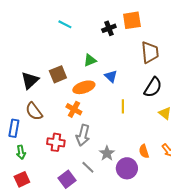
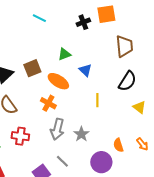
orange ellipse: (84, 87) -> (58, 81), turned 50
red cross: (56, 142) -> (20, 136), moved
gray star: (107, 153) -> (81, 134), moved

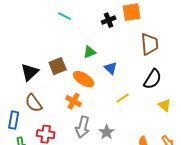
yellow line: (97, 100) -> (123, 98), turned 56

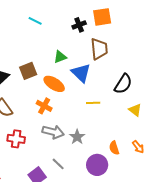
brown trapezoid: (150, 44) -> (99, 49), moved
blue triangle: (111, 68) -> (81, 73), size x1.5
yellow line: (123, 98) -> (93, 103), turned 32
gray arrow: (83, 127) -> (53, 132), turned -90

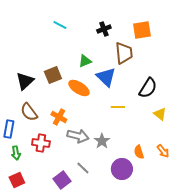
orange square: (102, 17) -> (142, 30), moved
orange cross: (44, 106) -> (59, 117), moved

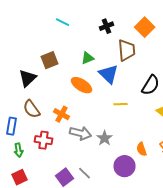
orange square: (142, 30) -> (145, 27), turned -36
brown square: (53, 75) -> (50, 60), moved
gray line: (83, 168) -> (85, 173), moved

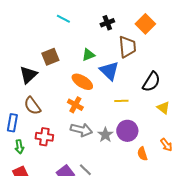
orange cross: (62, 114) -> (75, 105), moved
orange semicircle: (142, 149) -> (142, 154), moved
purple circle: (125, 166) -> (127, 131), moved

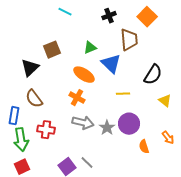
green arrow: (19, 147) -> (21, 140), size x1.6

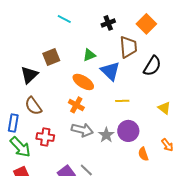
black semicircle: (153, 75) -> (152, 66), moved
green arrow: (21, 140) -> (20, 147), turned -35

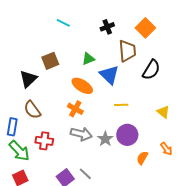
orange semicircle: (143, 154) -> (142, 158), turned 48

